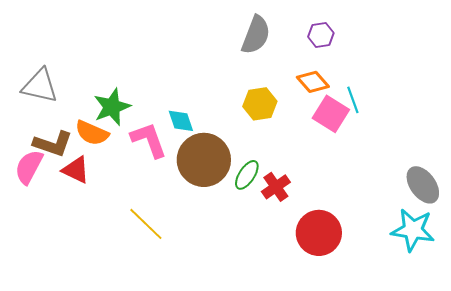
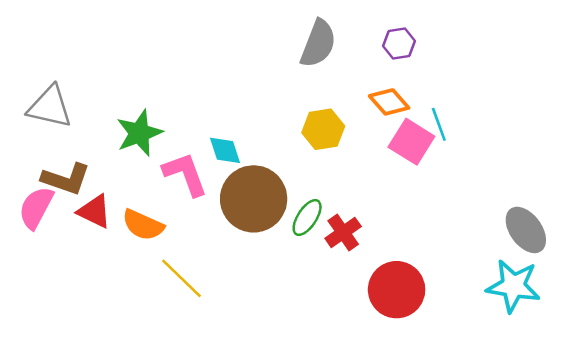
orange semicircle: (92, 133) -> (143, 225), moved

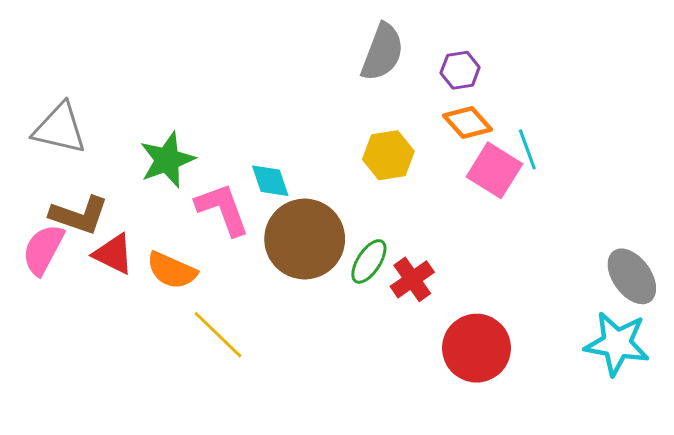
purple hexagon: (399, 44) -> (460, 70), moved

